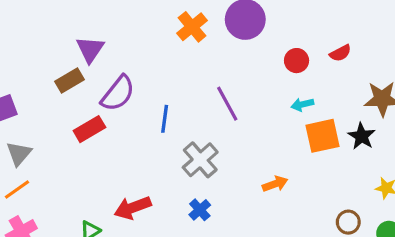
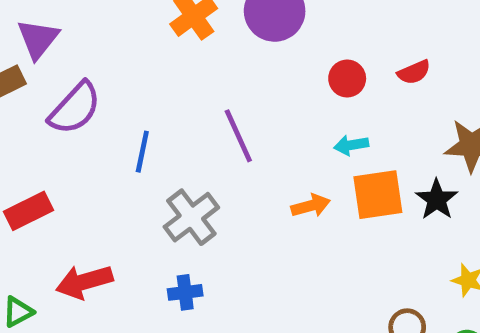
red rectangle: (89, 129) -> (29, 211), moved
orange arrow: (275, 184) -> (311, 206), moved
blue cross: (200, 210) -> (185, 292), turned 30

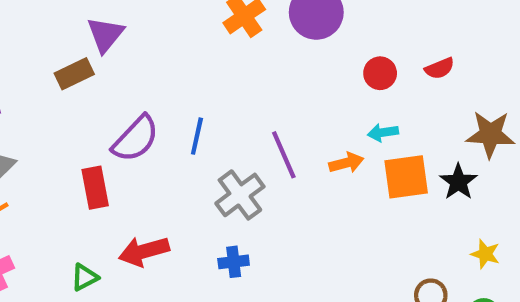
purple semicircle: (75, 108) -> (136, 139), moved
purple line: (238, 136) -> (284, 155), moved
orange arrow: (311, 206) -> (346, 163), moved
red rectangle: (29, 211) -> (95, 188), turned -75

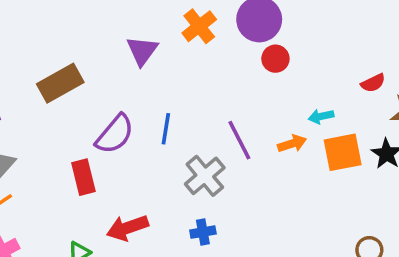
purple triangle: (105, 35) -> (142, 51), moved
red semicircle: (440, 68) -> (373, 83), moved
red circle: (380, 73) -> (275, 59), moved
brown rectangle: (74, 74) -> (60, 83), size x1.4

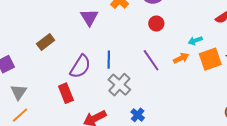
red circle: (275, 59) -> (156, 24), moved
brown rectangle: (60, 83) -> (46, 42), size x0.7
gray cross: (205, 176) -> (119, 85), moved
blue cross: (203, 232) -> (138, 115), turned -32

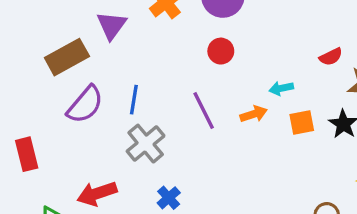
brown rectangle: (46, 42) -> (67, 57), moved, size x1.4
orange square: (210, 59) -> (302, 123), size x0.7
red rectangle: (66, 93) -> (27, 154), moved

